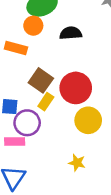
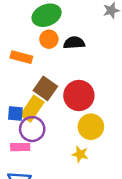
orange circle: (33, 26) -> (49, 39), moved
yellow rectangle: (46, 102) -> (32, 109), moved, size x1.5
yellow star: (77, 163) -> (80, 154), moved

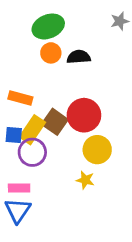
orange rectangle: (21, 57) -> (20, 98), moved
brown square: (45, 88) -> (55, 122), moved
pink rectangle: (20, 147) -> (19, 188), moved

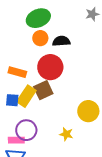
red circle: (84, 115) -> (50, 67), moved
brown square: (55, 122) -> (43, 90), turned 30
yellow circle: (97, 150) -> (88, 111), moved
purple circle: (32, 152) -> (26, 130), moved

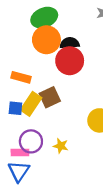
orange circle: (40, 38) -> (46, 40), size x1.6
red circle: (50, 67) -> (70, 61), moved
yellow star: (66, 134) -> (61, 146), moved

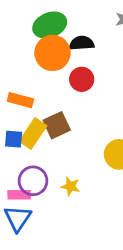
black semicircle: (70, 43) -> (82, 43), moved
red circle: (70, 61) -> (82, 79), size x0.7

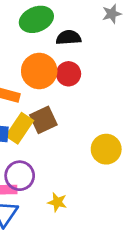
orange circle: (52, 53) -> (39, 71), moved
yellow star: (71, 186) -> (57, 202), moved

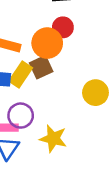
orange circle: (39, 71) -> (47, 43), moved
yellow star: (57, 202) -> (53, 138), size x1.6

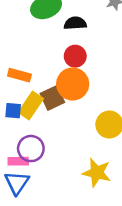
orange circle: (47, 43) -> (73, 84), moved
yellow star: (53, 138) -> (97, 173), moved

